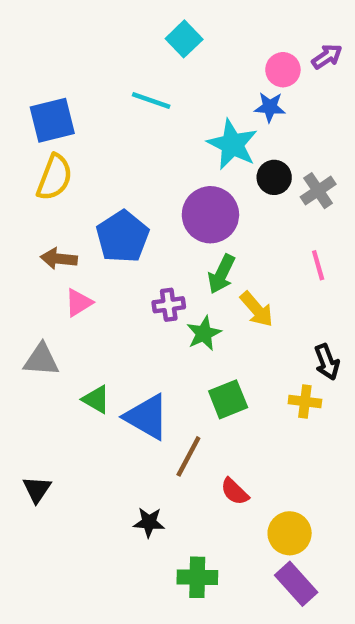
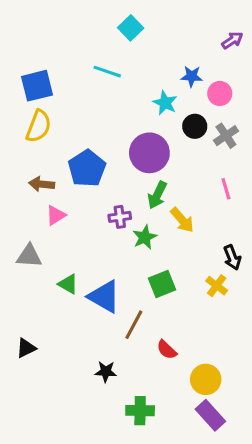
pink circle: (283, 70) -> (220, 93), moved
cyan star: (232, 144) -> (165, 103), size x0.7
yellow cross: (305, 401) -> (217, 286), turned 30
black triangle: (37, 489) -> (26, 348), turned 30

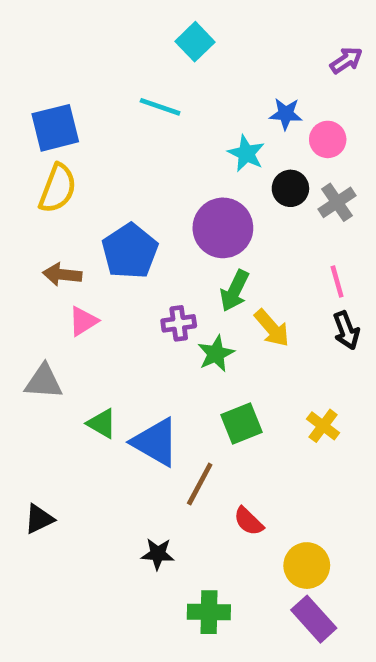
black arrow: (232, 258) -> (346, 330), moved

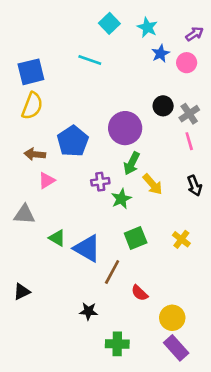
blue star: (286, 114) -> (160, 54), moved, turned -30
pink circle: (328, 139) -> (187, 63), moved
cyan star: (246, 153) -> (147, 27), moved
pink line: (337, 281) -> (189, 141), moved

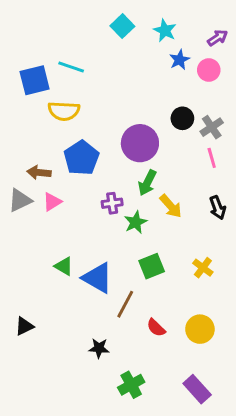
cyan line: (90, 60) -> (71, 67), moved
yellow semicircle: (32, 106) -> (64, 111), moved, turned 72
gray triangle: (24, 214) -> (20, 200), moved, turned -30
yellow circle: (172, 318) -> (200, 329), moved
green cross: (117, 344) -> (131, 385), turned -30

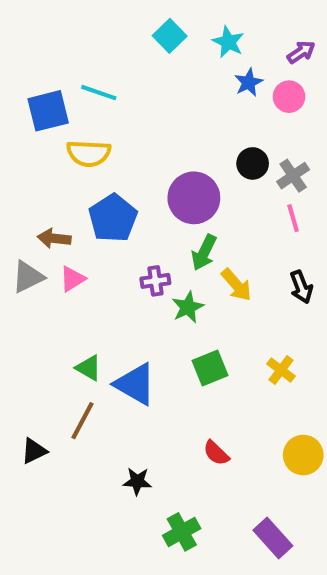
brown line: (125, 304) -> (83, 421), moved
yellow circle: (200, 329) -> (303, 455), moved

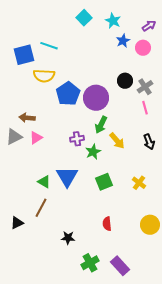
blue pentagon: (113, 218) -> (68, 94), moved
blue triangle: (135, 384) -> (67, 177), moved, turned 30
red semicircle: (216, 453) -> (107, 224), turned 40
purple rectangle: (273, 538) -> (120, 266), moved

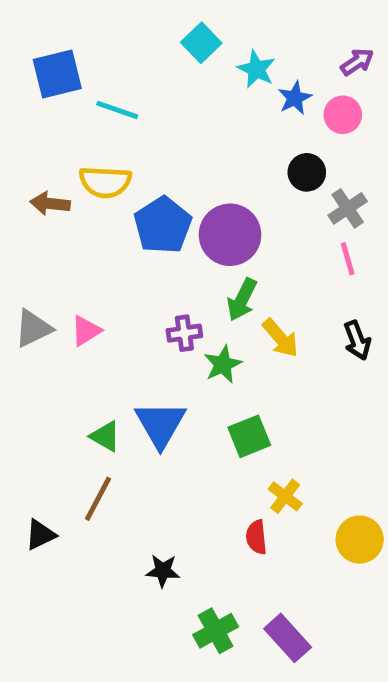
cyan star: (113, 21) -> (256, 69), moved
blue square: (24, 55) -> (57, 74), moved
black circle: (125, 81) -> (307, 172), moved
brown arrow: (27, 118) -> (50, 204), moved
yellow cross: (139, 183) -> (285, 496), moved

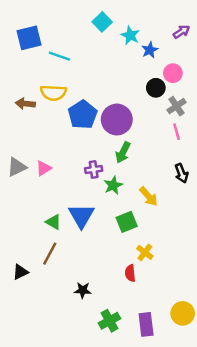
pink circle: (343, 115) -> (173, 73), moved
yellow arrow: (280, 338) -> (148, 196), moved
yellow circle: (360, 540) -> (183, 313), moved
purple rectangle: (288, 638) -> (146, 324), turned 35

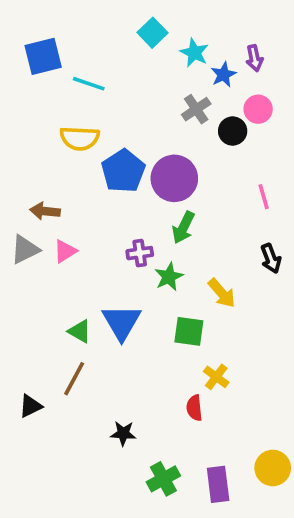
purple arrow: (181, 32) -> (254, 58), moved, turned 112
brown arrow: (25, 104) -> (45, 211), moved
gray cross: (177, 106) -> (196, 109), moved
green square: (127, 222) -> (189, 331), turned 30

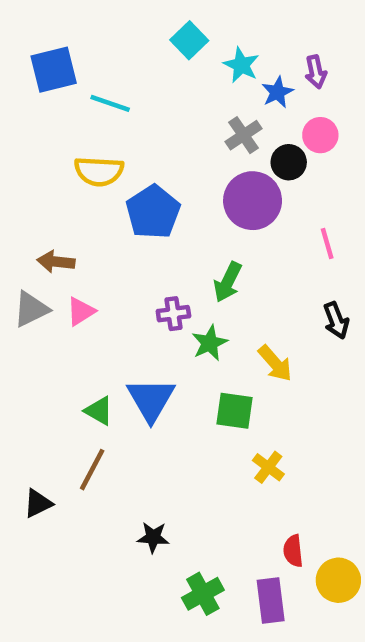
purple circle: (174, 178) -> (253, 201), moved
red semicircle: (194, 408) -> (293, 551), moved

